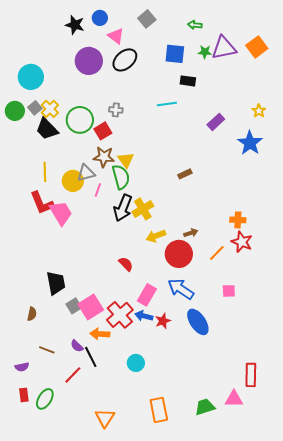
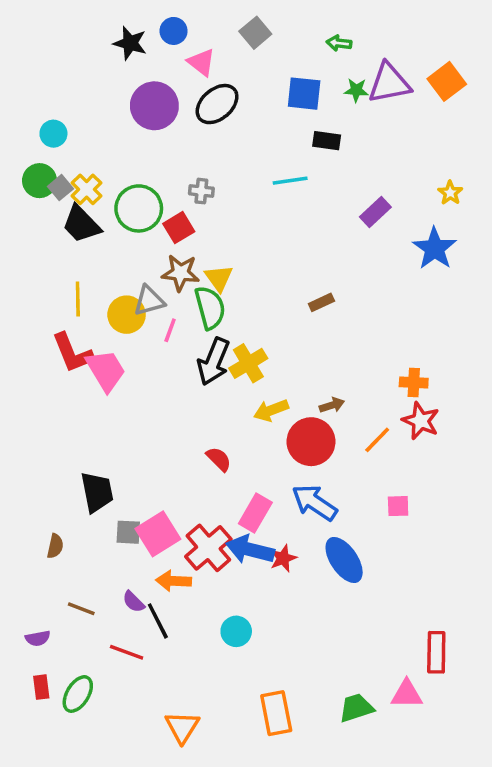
cyan circle: (31, 77) -> (53, 134), size x0.6
green circle: (15, 111) -> (40, 181), moved
gray square: (74, 306) -> (128, 532), turned 35
blue arrow: (144, 316) -> (250, 550), size x1.5
red line: (73, 375) -> (127, 652), turned 66

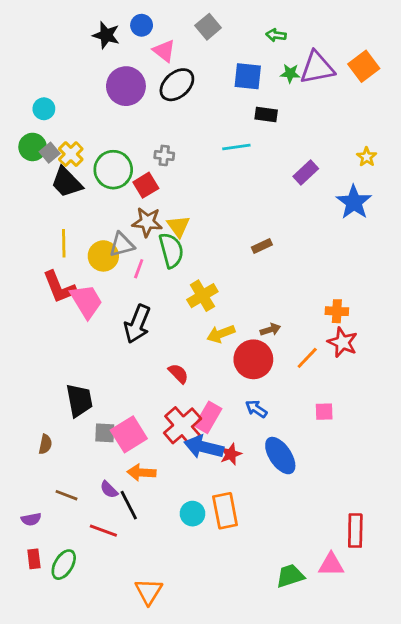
black arrow: (214, 362) -> (137, 324), moved
blue arrow: (314, 503) -> (256, 409), size x0.6
red cross: (208, 548) -> (183, 426), moved
orange rectangle: (276, 713) -> (225, 511), moved

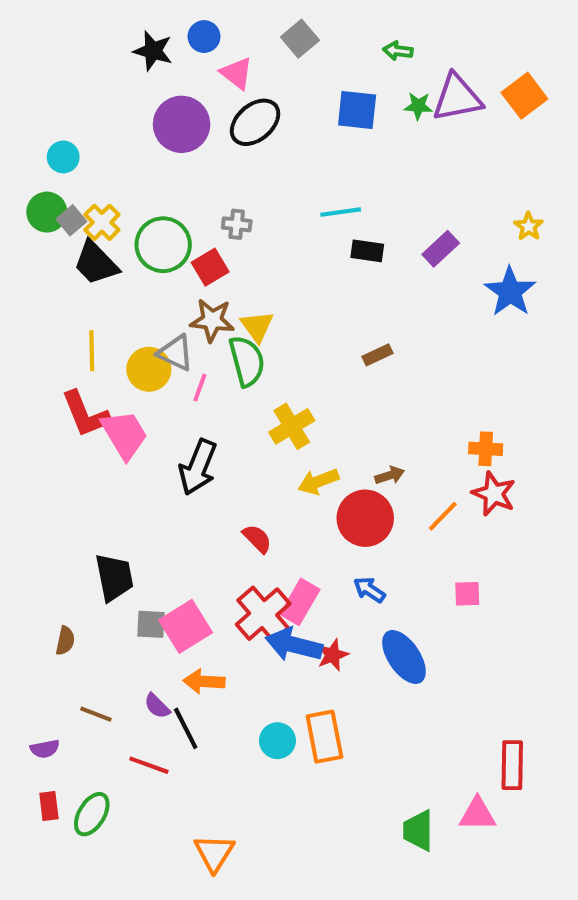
black rectangle: (266, 114) -> (367, 251), moved
gray triangle: (122, 245) -> (175, 353), turned 40
green trapezoid: (290, 576) -> (418, 830), turned -72

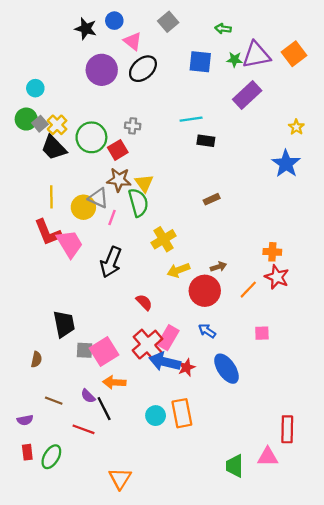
purple rectangle: (441, 249) -> (247, 95), moved, size x1.4

